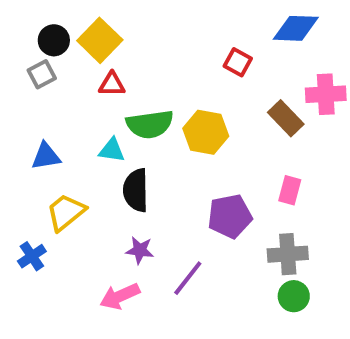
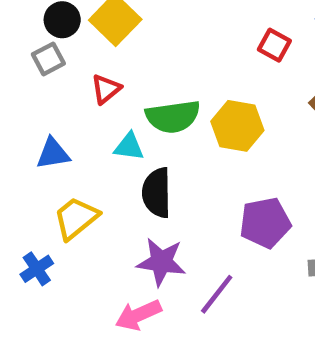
red triangle: (112, 84) -> (106, 89), moved, turned -40
purple star: (140, 250) -> (161, 262), size x1.5

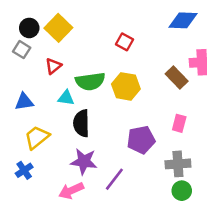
red square: (274, 45) -> (125, 42), moved
gray square: (48, 59) -> (22, 50), turned -30
blue cross: (37, 269) -> (24, 170), moved

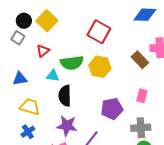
red square: (125, 42) -> (99, 32), size x1.6
yellow trapezoid: (37, 137) -> (30, 107), turned 55
blue cross: (24, 170) -> (28, 132), moved

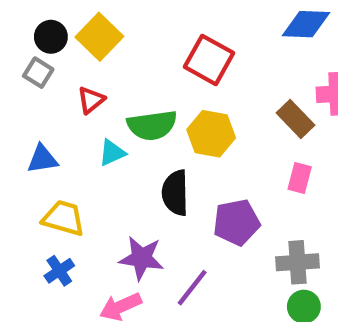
cyan triangle: (53, 76) -> (112, 153), turned -32
black semicircle: (65, 96) -> (175, 193), moved
pink rectangle: (142, 96) -> (300, 178), moved

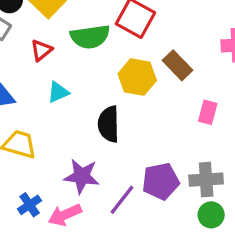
brown rectangle: (295, 119) -> (177, 65), moved
green semicircle: (152, 125) -> (90, 37), moved
purple pentagon: (236, 222) -> (161, 181), moved
blue cross: (59, 271) -> (30, 205), moved

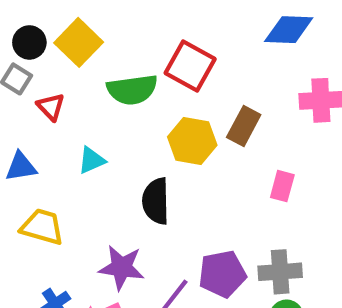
red triangle: (41, 50) -> (51, 107), moved, turned -35
brown rectangle: (177, 65) -> (244, 126), turned 72

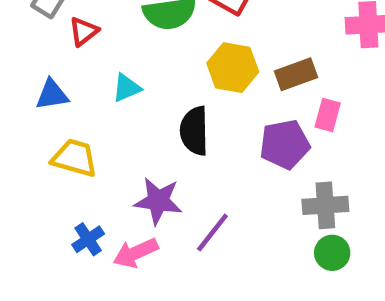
red triangle: (51, 107) -> (84, 31), turned 36
brown rectangle: (244, 126) -> (296, 74), moved, turned 42
purple pentagon: (222, 274) -> (285, 144), moved

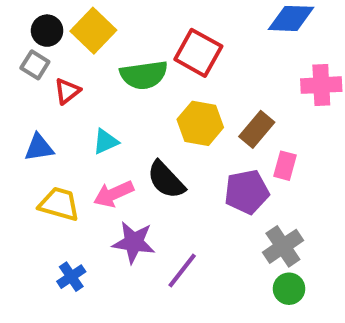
brown rectangle: (296, 74) -> (257, 129), turned -30
black semicircle: (194, 131) -> (166, 180), turned -42
gray cross: (325, 205) -> (283, 246), turned -30
pink arrow: (136, 253) -> (114, 194), moved

